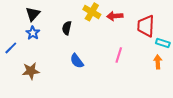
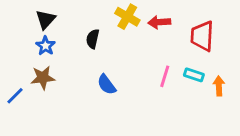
cyan rectangle: (163, 43) -> (194, 75), moved
blue line: (11, 48) -> (15, 96), moved
brown star: (31, 71) -> (43, 78), moved

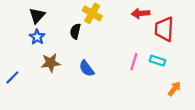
yellow cross: (127, 17) -> (92, 13), moved
red arrow: (159, 22) -> (141, 13), moved
brown star: (43, 78) -> (51, 63), moved
orange arrow: (219, 86) -> (174, 89), moved, turned 40

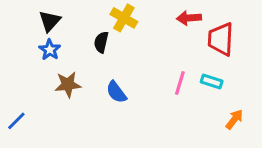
blue line: (12, 77) -> (16, 121), moved

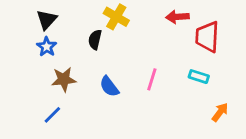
pink line: (180, 83) -> (152, 79), moved
blue line: (16, 121) -> (52, 115), moved

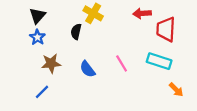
cyan rectangle: (199, 77) -> (159, 61), size x1.5
pink line: (152, 79) -> (122, 63), turned -48
orange arrow: (220, 112) -> (176, 90), turned 98

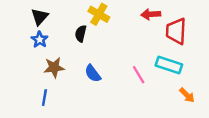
pink line: (122, 63) -> (139, 75), moved
blue line: (42, 92) -> (44, 98), turned -35

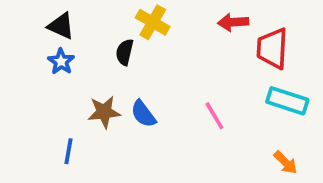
black triangle: (40, 17) -> (61, 26), turned -48
cyan rectangle: (169, 65) -> (287, 101), moved
brown star: (54, 67) -> (104, 112), moved
orange arrow: (187, 95) -> (285, 162), moved

